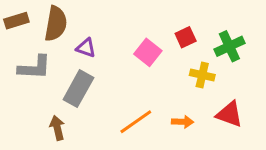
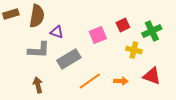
pink square: (148, 52) -> (98, 35), turned 30
gray L-shape: (35, 67) -> (39, 50), moved
gray rectangle: (78, 89) -> (69, 59), moved, turned 30

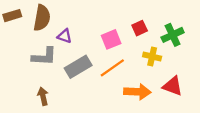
orange line: (90, 81) -> (112, 68), moved
orange arrow: (121, 81) -> (137, 92), size x1.6

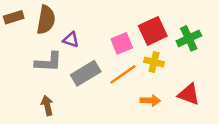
red square: (140, 28) -> (153, 31), size x1.6
yellow cross: (152, 56) -> (154, 62), moved
orange arrow: (137, 92) -> (150, 101), size x0.7

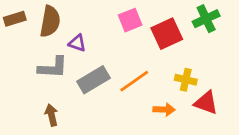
green cross: (189, 38) -> (206, 19), moved
pink square: (122, 43) -> (130, 20), moved
yellow cross: (154, 62) -> (186, 80), moved

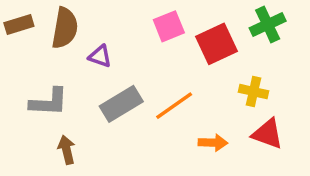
gray L-shape: (53, 68) -> (49, 102), moved
yellow cross: (186, 80) -> (253, 92), moved

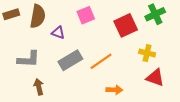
pink square: (169, 26) -> (86, 15), moved
orange arrow: (213, 143) -> (114, 90), moved

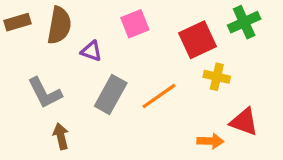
yellow cross: (147, 53) -> (217, 77), moved
gray L-shape: (29, 59) -> (45, 93), turned 60
gray rectangle: (70, 60) -> (111, 94), turned -30
orange arrow: (114, 90) -> (210, 141), moved

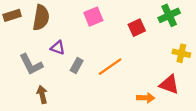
red square: (198, 40) -> (137, 28), size x0.7
purple triangle: (91, 51) -> (58, 48), moved
yellow cross: (217, 77) -> (181, 53), moved
gray rectangle: (111, 94) -> (77, 66), size x0.6

